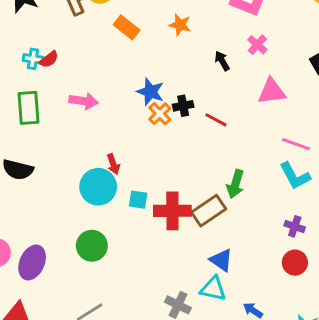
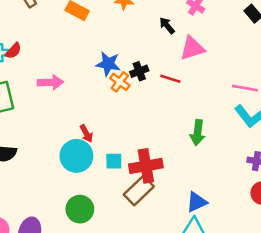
pink triangle: (272, 91) -> (192, 48), moved
brown rectangle: (209, 211) -> (139, 190), moved
blue triangle: (221, 260) -> (197, 202), turned -50

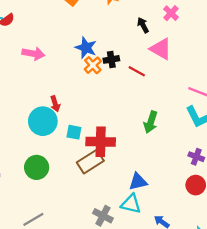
pink triangle: (192, 48) -> (161, 49), turned 35

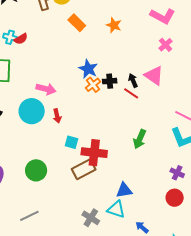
black arrow: (143, 25) -> (133, 80), moved
pink arrow: (33, 54) -> (46, 89), moved
cyan circle: (43, 121) -> (32, 111), moved

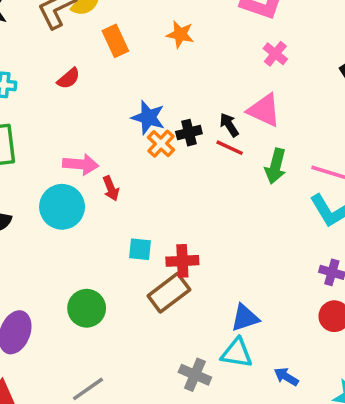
orange rectangle: (77, 23) -> (115, 41), turned 30
red semicircle: (21, 39) -> (69, 78), moved
red arrow: (57, 116) -> (111, 188), moved
green arrow: (140, 139) -> (276, 166), moved
red cross: (94, 153) -> (182, 261), size x0.7

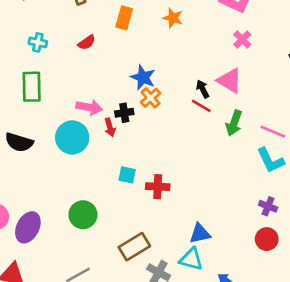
orange rectangle: (115, 41) -> (124, 18), turned 35
black cross: (189, 133) -> (124, 113), moved
brown rectangle: (169, 293) -> (134, 247), moved

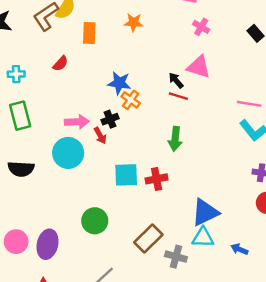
green arrow: (234, 123) -> (175, 139), moved
cyan square: (127, 175) -> (126, 175), size x1.5
blue triangle: (200, 234) -> (205, 212), size x1.4

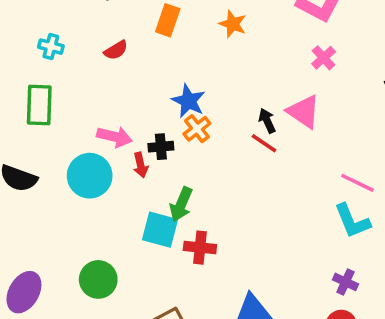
green arrow: (175, 139) -> (181, 204), moved

